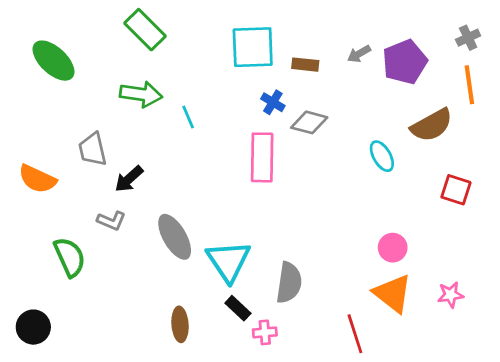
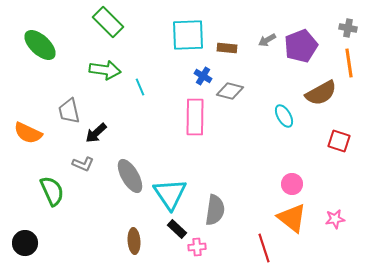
gray cross: (468, 38) -> (348, 28), turned 36

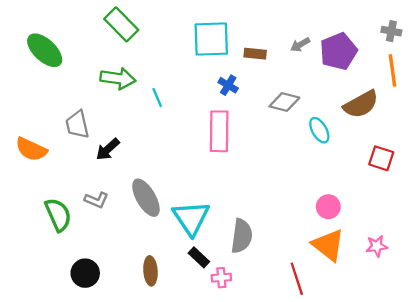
gray diamond: (230, 91) -> (284, 102), moved
gray L-shape: (83, 164) -> (96, 200), moved
black circle: (25, 243) -> (85, 273), moved

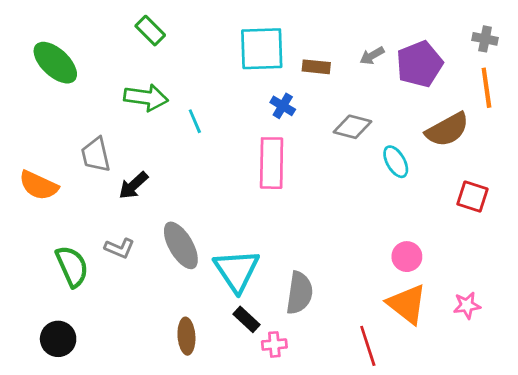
green rectangle: (121, 24) -> (150, 31), size x0.7
black circle: (85, 273) -> (58, 339), moved

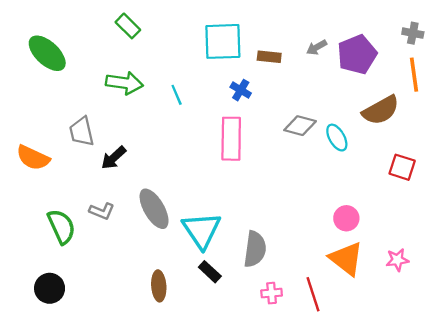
cyan line: (195, 121) -> (177, 95), moved
gray diamond: (352, 127) -> (300, 126), moved
pink cross: (274, 344) -> (272, 293), moved

